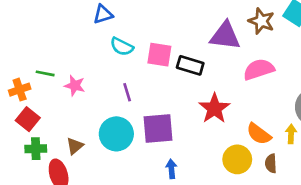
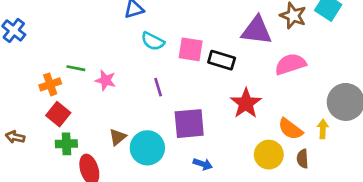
cyan circle: (116, 134) -> (147, 148), moved
brown triangle: (75, 146) -> (118, 137), moved
blue arrow: (171, 169) -> (203, 164), turned 114

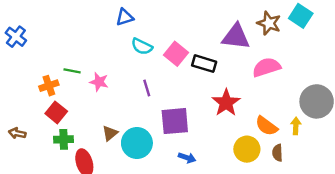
pink square: (191, 49) -> (176, 54), turned 30

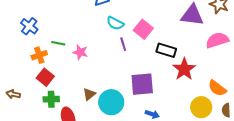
blue cross: (16, 37) -> (29, 26), moved
black rectangle: (204, 64) -> (166, 50), moved
purple line: (147, 88) -> (123, 44), moved

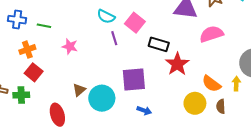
blue cross: (29, 26) -> (17, 20), turned -30
green line: (58, 43) -> (44, 26), moved
green cross: (51, 99) -> (21, 95), moved

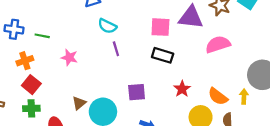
pink square: (135, 23) -> (160, 27), moved, turned -36
red star: (177, 64) -> (182, 89), moved, size x0.7
purple square: (134, 80) -> (137, 92), size x0.7
green cross: (21, 95) -> (31, 108), moved

